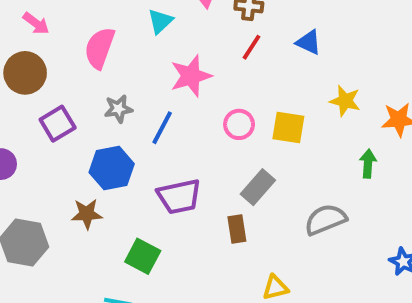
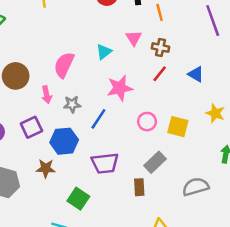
pink arrow: (36, 23) -> (47, 95), moved, turned 35
purple square: (58, 124) -> (31, 127), moved

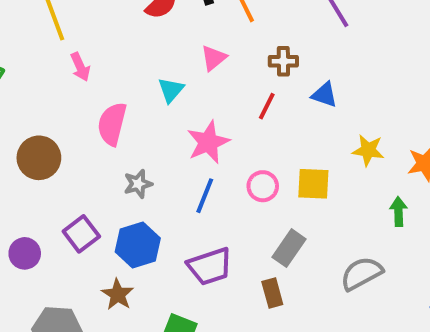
pink triangle: (134, 38) -> (214, 58), turned 35
brown cross: (160, 48) -> (283, 61), moved
pink arrow: (47, 95) -> (80, 67), moved
blue line: (98, 119) -> (205, 196), moved
brown star: (46, 168) -> (118, 294), turned -30

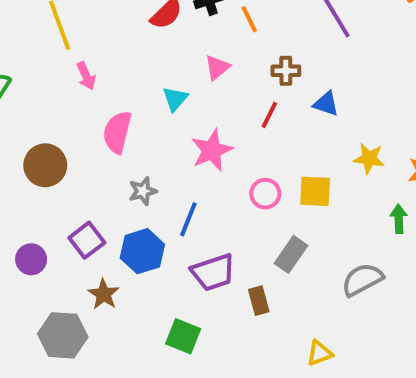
blue line: (205, 196) -> (188, 219), moved
brown rectangle: (272, 293) -> (259, 301), moved
brown star: (118, 294) -> (104, 294), moved

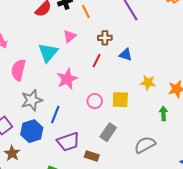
cyan triangle: (175, 99) -> (48, 53), size x1.5
gray star: (143, 191) -> (32, 100), size x1.5
brown rectangle: (259, 301) -> (92, 156), turned -56

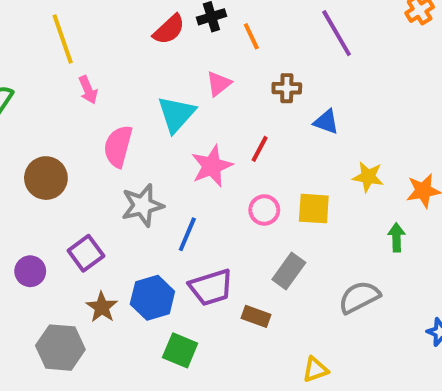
red line: (97, 61) -> (260, 149), moved
blue hexagon: (32, 131) -> (152, 298), moved

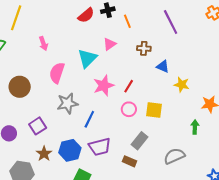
yellow line: (63, 39) -> (16, 18), moved, turned 35
red line: (260, 149) -> (129, 86), moved
yellow star: (368, 177) -> (182, 85), moved
brown rectangle: (256, 316) -> (130, 161), moved

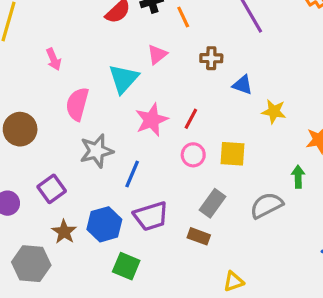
gray semicircle: (174, 156) -> (266, 205), moved

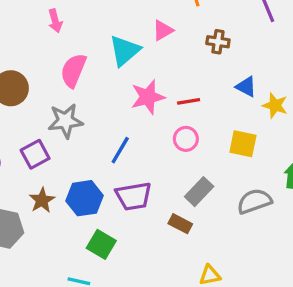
blue triangle: (243, 85) -> (246, 87), moved
red line: (191, 119) -> (189, 101), turned 45
gray star: (97, 151) -> (65, 121), moved
yellow square: (233, 154) -> (243, 144), moved

